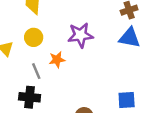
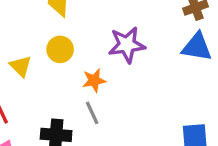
gray line: (36, 71) -> (92, 113), moved

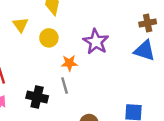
purple star: (127, 45) -> (96, 42), turned 30
yellow triangle: (21, 66) -> (20, 25), moved

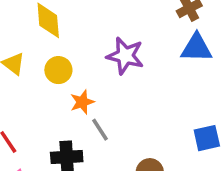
orange star: (69, 63) -> (82, 102), moved

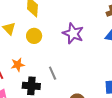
orange star: (82, 102) -> (18, 65), moved

